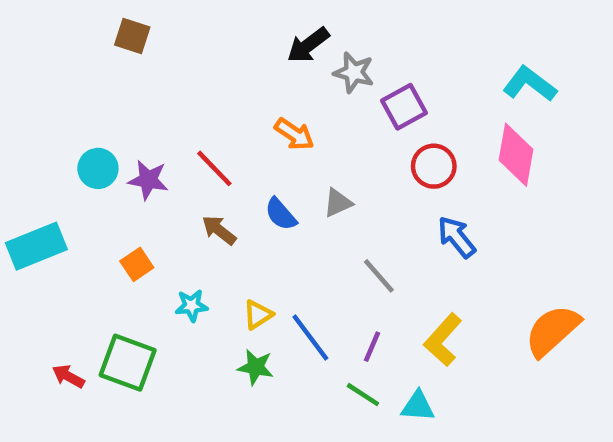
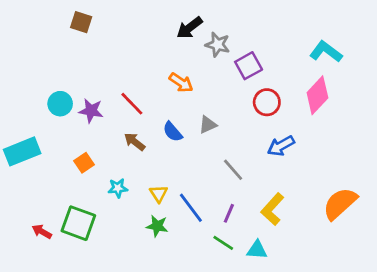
pink diamond: (516, 155) -> (317, 95), turned 33
blue arrow: (457, 237) -> (281, 146), turned -80
yellow triangle: (258, 315) -> (159, 194), turned -30

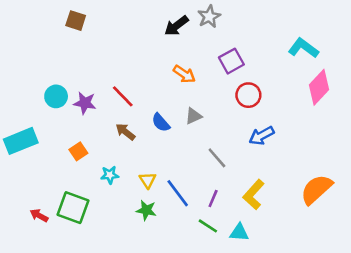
gray star: (218, 45) -> (209, 17), moved, turned 30
orange arrow: (181, 83) -> (184, 74), moved
pink diamond: (317, 95) -> (319, 87), moved

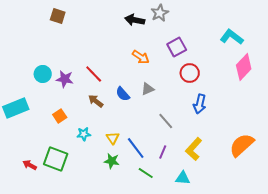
black arrow: (176, 26) -> (135, 20), turned 48
blue arrow: (261, 136) -> (200, 104), turned -48
green line: (208, 226) -> (146, 173), moved

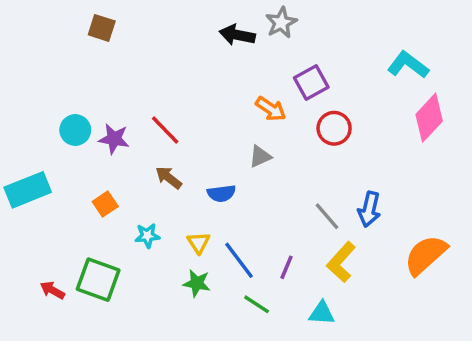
orange arrow: (141, 57) -> (271, 109), moved
blue semicircle: (123, 94) -> (221, 193), moved, turned -56
blue arrow: (200, 104) -> (369, 209), moved
gray line: (166, 121) -> (327, 216), moved

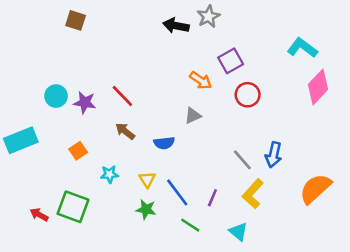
cyan triangle: (322, 313) -> (238, 232), turned 36

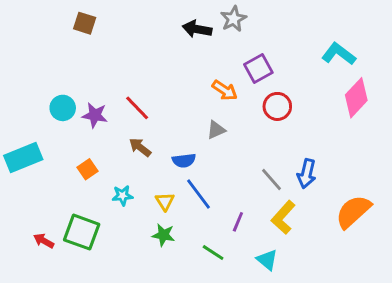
blue line: (177, 192) -> (198, 194), moved

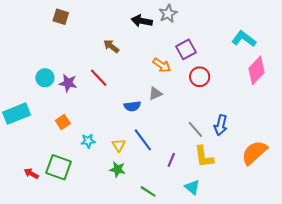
brown arrow: (140, 147) -> (111, 46), moved
blue semicircle: (184, 160) -> (132, 106), moved
yellow L-shape: (283, 217) -> (204, 157), turned -50
green line: (213, 252) -> (148, 191), moved

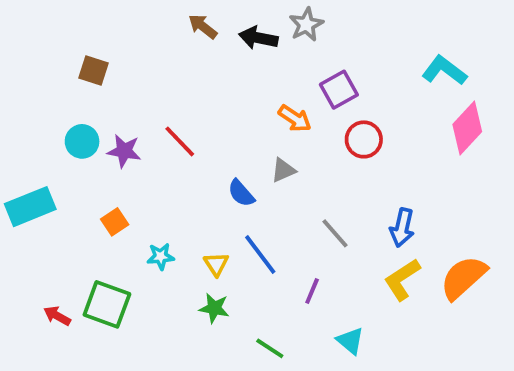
brown square: (61, 17) -> (94, 70), moved
brown arrow: (111, 46) -> (203, 26), moved
blue semicircle: (132, 106) -> (241, 193), turned 56
gray line: (195, 129) -> (335, 233), moved
yellow L-shape: (204, 157) -> (402, 279), moved, turned 65

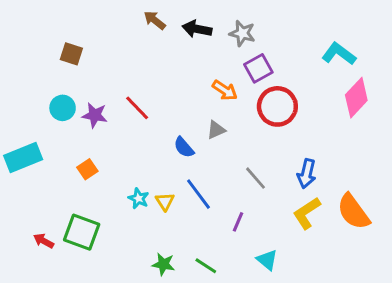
gray star: (306, 24) -> (242, 33), moved, turned -30
red circle: (364, 139) -> (277, 106), size x1.4
cyan star: (161, 256) -> (139, 198), moved, turned 30
orange semicircle: (463, 278) -> (353, 212), turned -84
green star: (214, 308) -> (163, 264), moved

